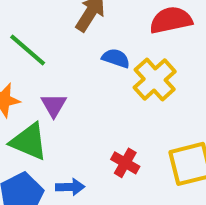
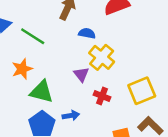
yellow cross: (155, 80) -> (102, 57), moved
purple triangle: (54, 105) -> (81, 74), moved

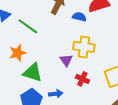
blue semicircle: (87, 33) -> (79, 17), moved
yellow cross: (102, 57) -> (84, 47), turned -35

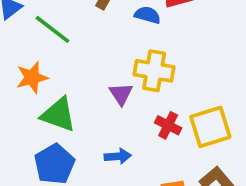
red cross: (82, 79) -> (168, 125), moved
blue arrow: (56, 94) -> (118, 156), moved

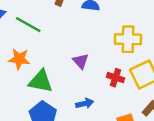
yellow cross: (154, 71) -> (128, 39), moved
orange star: (32, 78) -> (19, 59), turned 30

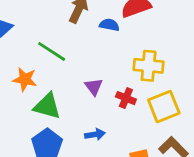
green line: (28, 25) -> (52, 51), moved
red cross: (116, 78) -> (126, 98), moved

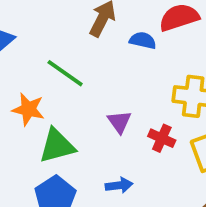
green triangle: (47, 106) -> (57, 146), turned -32

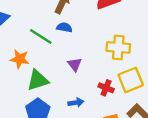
blue semicircle: (143, 40) -> (64, 27), moved
red cross: (162, 138) -> (106, 88), moved

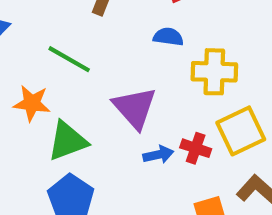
blue semicircle: (64, 27) -> (168, 37), moved
purple triangle: (75, 64) -> (135, 108), size x1.6
blue arrow: (76, 103) -> (158, 155), moved

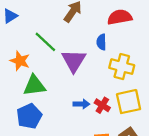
blue semicircle: (168, 37) -> (101, 42), turned -112
purple triangle: (135, 108) -> (74, 61), moved

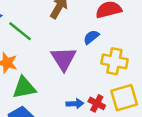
green line: (45, 42) -> (20, 31), moved
blue semicircle: (101, 42) -> (91, 37), turned 56

